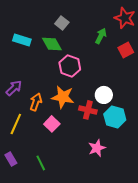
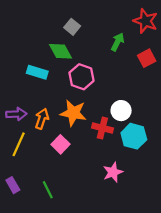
cyan rectangle: (22, 40) -> (37, 72), moved
purple arrow: (14, 88) -> (16, 114), moved, turned 42

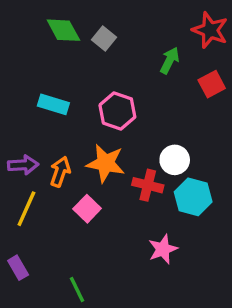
green diamond: (61, 51) -> (63, 30), moved
green line: (48, 190) -> (77, 290), moved

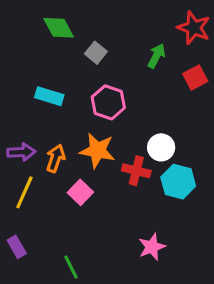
gray square: (104, 39) -> (96, 53), moved
pink star: (163, 249) -> (152, 247), moved

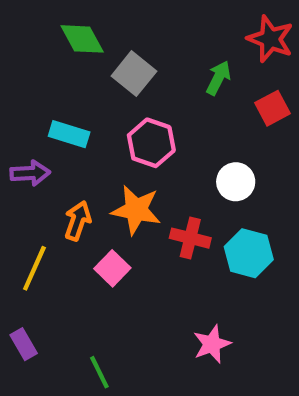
gray square: (96, 53) -> (134, 74), size x1.4
white circle: (161, 147) -> (236, 182), moved
purple arrow: (21, 152) -> (30, 173), moved

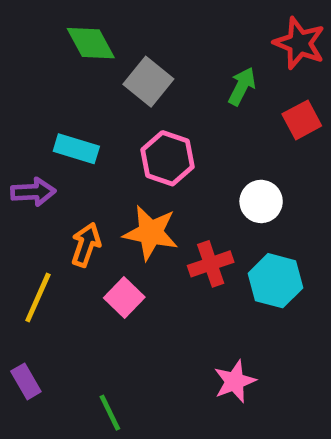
red cross: (190, 238) -> (211, 264), turned -33

